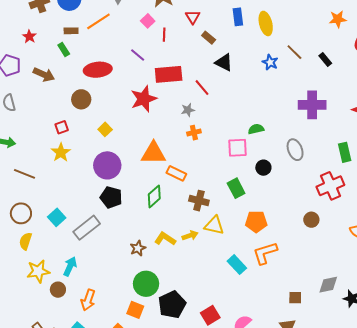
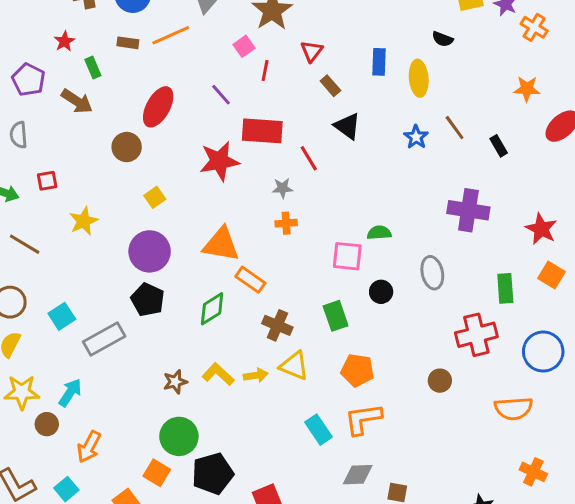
green rectangle: (64, 50) -> (93, 68), moved
red ellipse: (98, 70) -> (158, 107), turned -64
red square: (62, 127) -> (47, 181), moved
gray diamond: (328, 285) -> (358, 475), moved

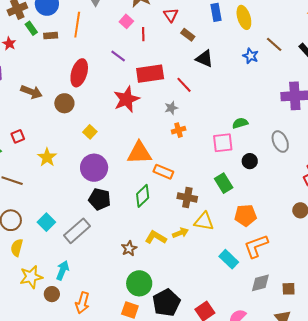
orange line: (171, 35) -> (77, 25), turned -45
green rectangle: (93, 68) -> (31, 28), moved
brown arrow: (77, 101) -> (31, 92), moved

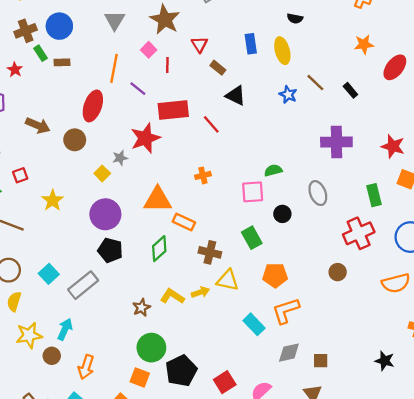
orange line: (77, 25) -> (114, 68), moved
gray star: (171, 108) -> (120, 158), moved

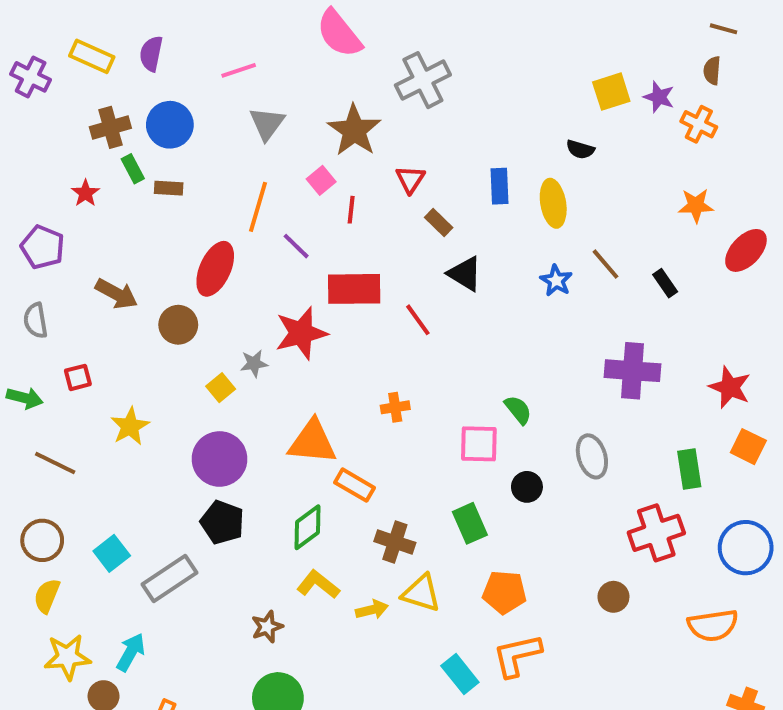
green semicircle: (273, 170) -> (518, 410), turned 60
yellow L-shape: (172, 296) -> (318, 585), moved

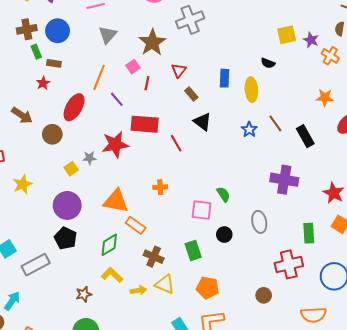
red star: (85, 193) -> (43, 83), moved
black rectangle: (665, 283) -> (305, 136), size x1.5

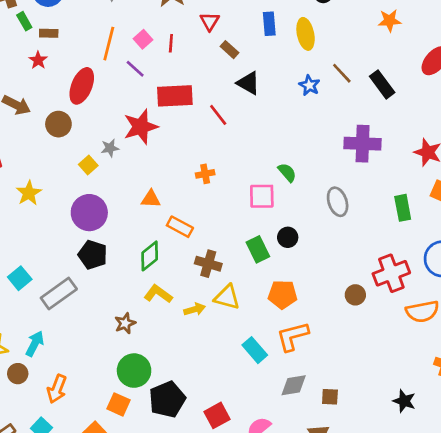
pink square: (133, 67) -> (143, 39), moved
orange star: (325, 98) -> (390, 21), moved
orange triangle: (116, 201) -> (151, 199), size x0.6
black circle: (224, 235) -> (288, 237), moved
red cross: (289, 264) -> (391, 273), moved

